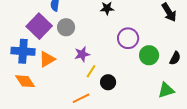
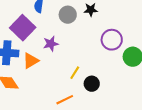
gray circle: (66, 27) -> (68, 15), moved
purple star: (82, 54) -> (51, 44), moved

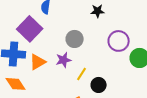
gray circle: (68, 15) -> (75, 39), moved
purple star: (51, 44) -> (64, 60), moved

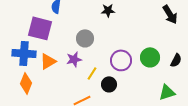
purple square: (30, 29) -> (40, 28), turned -30
purple circle: (119, 41) -> (121, 60), moved
orange diamond: (16, 84) -> (26, 83), turned 55

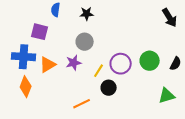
black star: (108, 10) -> (87, 14), moved
purple square: (40, 28) -> (40, 32), size x0.7
yellow line: (92, 73) -> (99, 71), moved

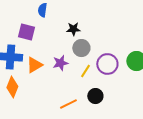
black star: (87, 14) -> (73, 29), moved
gray circle: (85, 42) -> (81, 48), moved
black circle: (109, 88) -> (95, 96), moved

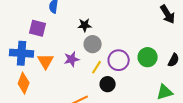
orange triangle: (34, 65) -> (46, 61), turned -30
black circle: (95, 96) -> (108, 84), moved

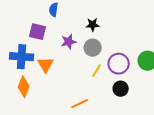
black star: (85, 25) -> (93, 25), moved
purple star: (72, 59) -> (69, 42), moved
black circle: (108, 84) -> (121, 89), moved

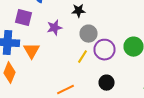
gray circle: (93, 48) -> (88, 34), moved
black circle: (121, 89) -> (106, 83), moved

